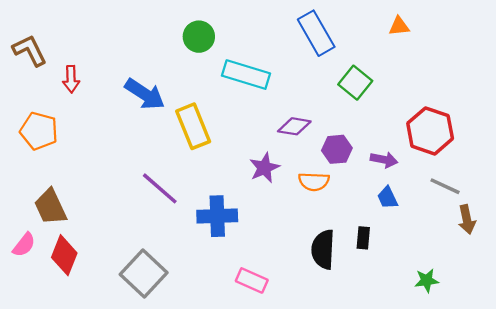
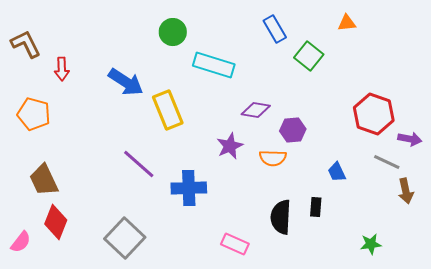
blue rectangle: (316, 33) -> (275, 29), size x0.7
green square: (355, 83) -> (309, 56), moved
purple arrow: (384, 160) -> (410, 139), moved
pink semicircle: (24, 245) -> (21, 242), moved
pink rectangle: (252, 280) -> (235, 244), moved

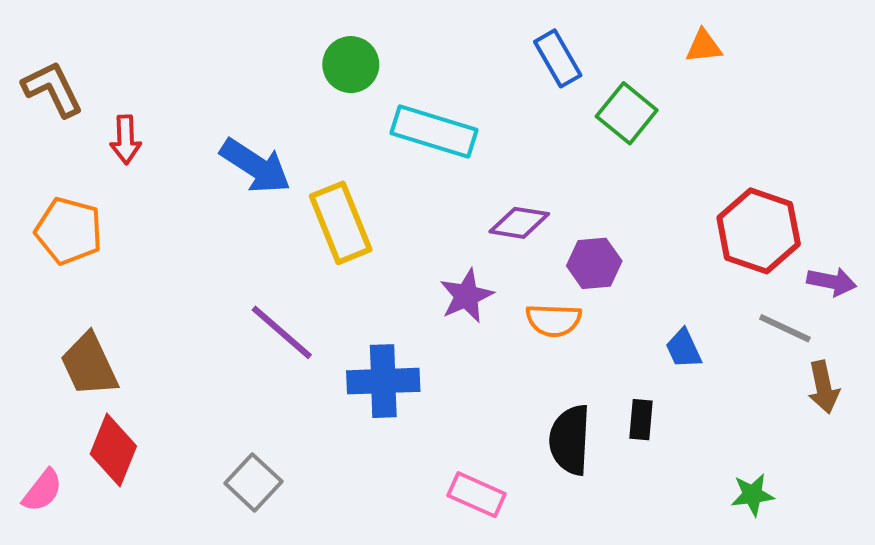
gray square: (125, 238) -> (253, 482), size x0.7

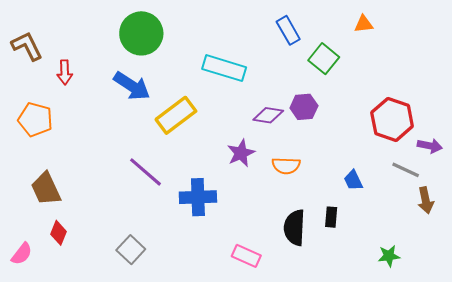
green circle: (351, 65) -> (141, 33), moved, size x1.5
yellow rectangle: (341, 223) -> (176, 115), turned 75
purple hexagon: (594, 263) -> (304, 107), moved
red diamond: (113, 450) -> (58, 233), size x0.7

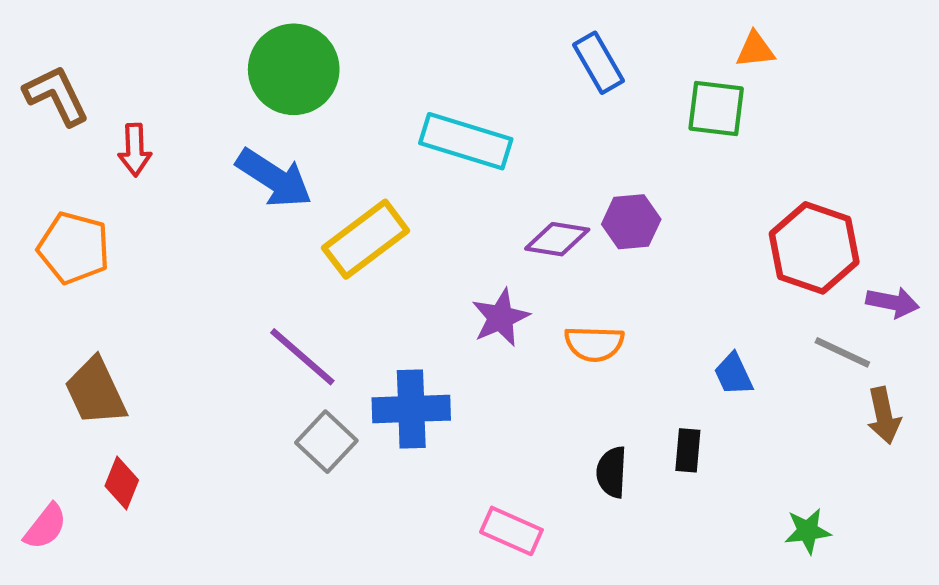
green square: (324, 59) -> (716, 109), moved, turned -32
black semicircle: (294, 228) -> (612, 472), size x0.7
gray square: (131, 250) -> (326, 442), moved

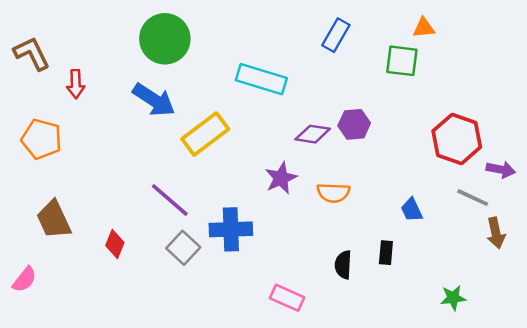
blue rectangle: (599, 63) -> (336, 35), turned 60
red diamond: (122, 483) -> (115, 244), moved
pink semicircle: (45, 527) -> (24, 279), moved

